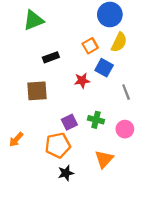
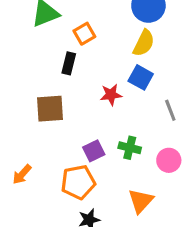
yellow semicircle: (119, 42) -> (144, 43), moved
orange square: (90, 46) -> (84, 34), moved
black rectangle: (51, 57) -> (69, 63), turned -56

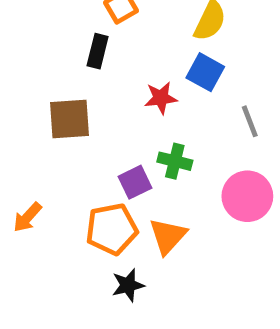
green cross: (130, 148) -> (175, 161), moved
pink circle: (169, 160) -> (247, 196), size x1.4
orange triangle: (141, 201) -> (168, 236), moved

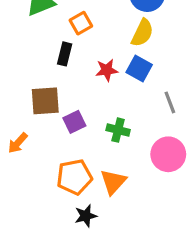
red star: (161, 98) -> (107, 70), moved
purple square: (135, 182) -> (74, 122), moved
orange arrow: (27, 217) -> (18, 143), moved

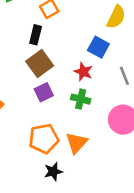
yellow semicircle: (142, 33) -> (116, 17), moved
red star: (107, 70) -> (83, 72), moved, turned 30
brown square: (45, 101) -> (40, 64), moved, turned -32

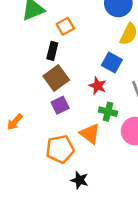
green cross: (81, 99) -> (108, 112), moved
orange triangle: (77, 143) -> (90, 134), moved, turned -35
black star: (53, 172) -> (80, 180), moved, turned 30

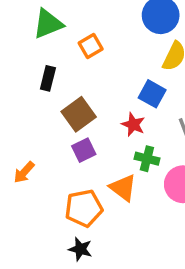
black rectangle: (52, 51) -> (48, 78), moved
black star: (80, 180) -> (80, 249), moved

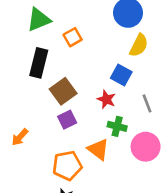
black rectangle: (48, 78) -> (39, 63), size x1.5

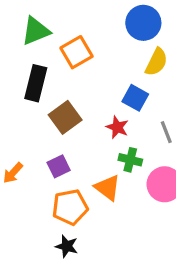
orange square: (73, 37) -> (77, 52), size x1.4
purple square: (67, 120) -> (59, 166), moved

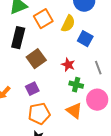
yellow semicircle: (156, 62) -> (68, 24), moved
blue square: (135, 98) -> (85, 39), moved
orange triangle: (107, 188) -> (74, 111), moved

